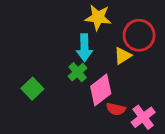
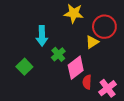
cyan arrow: (84, 48) -> (42, 36), moved
red semicircle: (116, 109) -> (87, 82), turned 80

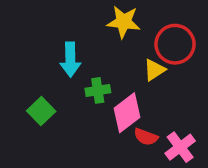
green cross: (58, 54) -> (98, 90), turned 32
red semicircle: (87, 82) -> (146, 137), turned -72

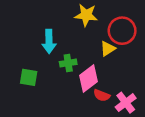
green square: (41, 111) -> (29, 77), turned -36

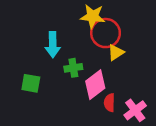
red circle: (122, 31) -> (106, 33), moved
red semicircle: (102, 95) -> (109, 103), turned 70

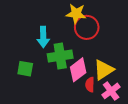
yellow triangle: (116, 52) -> (104, 70), moved, size x1.5
green cross: (73, 68) -> (60, 56), size x1.6

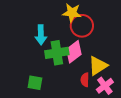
green square: (25, 69) -> (35, 83), moved
pink diamond: (78, 70) -> (74, 52), moved

